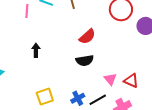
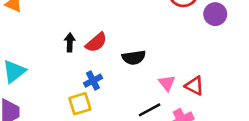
red semicircle: (87, 37) -> (96, 42), moved
blue cross: (78, 98) -> (93, 81), moved

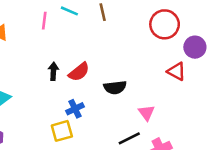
red triangle: (194, 86) -> (176, 71), moved

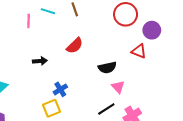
black arrow: (53, 71) -> (40, 61), turned 88
red semicircle: (79, 72) -> (75, 46), moved
black semicircle: (115, 87) -> (107, 68), moved

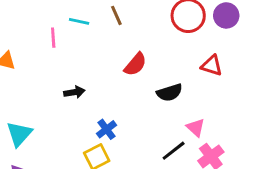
purple circle: (152, 30) -> (226, 15), moved
red semicircle: (75, 46) -> (135, 64), moved
pink triangle: (118, 87) -> (196, 127), moved

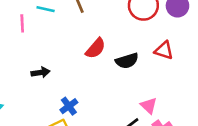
black semicircle: (170, 93) -> (127, 61), moved

